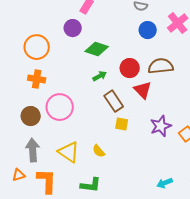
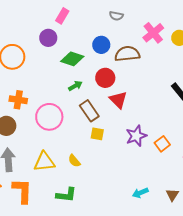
blue circle: (148, 30) -> (101, 45), moved
brown semicircle: (161, 66) -> (127, 54), moved
orange cross: (37, 79) -> (18, 100), moved
pink circle: (60, 107) -> (49, 117), moved
yellow triangle: (69, 152) -> (44, 162), turned -40

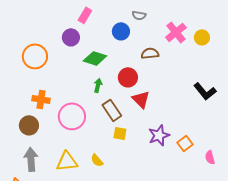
blue circle: (101, 45) -> (121, 31), moved
brown semicircle: (127, 54) -> (150, 53), size x0.7
green arrow: (75, 86) -> (98, 85), turned -48

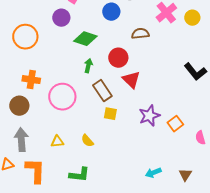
yellow triangle: (67, 161) -> (57, 142), size x0.6

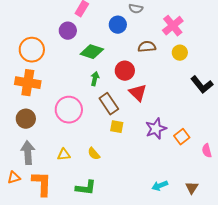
yellow circle: (192, 18) -> (180, 53), moved
orange cross: (31, 80) -> (28, 83), moved, size x1.4

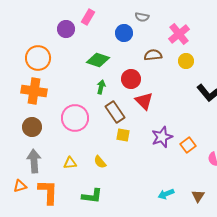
purple circle: (68, 31) -> (66, 29), moved

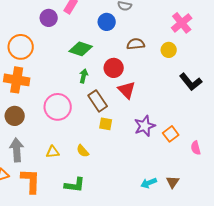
pink cross: (179, 34) -> (182, 23), moved
brown triangle: (198, 196) -> (173, 182), moved

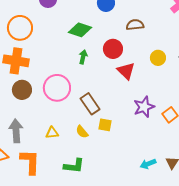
yellow circle: (169, 50) -> (158, 58), moved
brown rectangle: (98, 101) -> (90, 104), moved
brown circle: (15, 116) -> (22, 90), moved
yellow square: (106, 124) -> (105, 125), moved

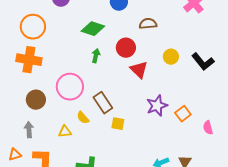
brown circle: (22, 90) -> (36, 100), moved
gray arrow: (16, 131) -> (29, 130), size x0.7
yellow semicircle: (82, 132) -> (83, 118), moved

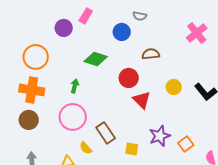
green arrow: (96, 56) -> (75, 86), moved
brown circle: (36, 100) -> (29, 120), moved
yellow square: (118, 124) -> (132, 149), moved

